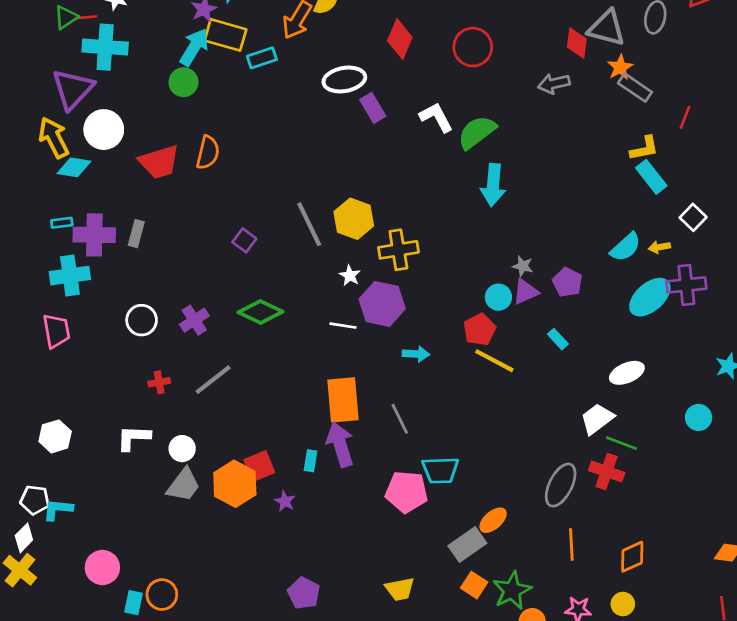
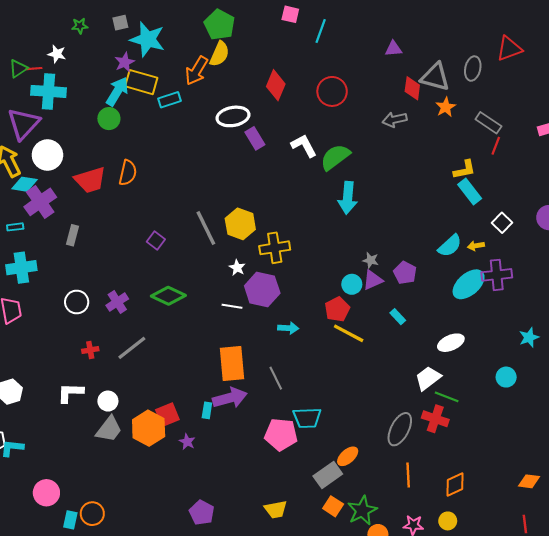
gray rectangle: (635, 88) -> (488, 123), moved
purple cross: (94, 235) -> (40, 202), moved, turned -36
purple arrow: (340, 444) -> (230, 398), turned 92

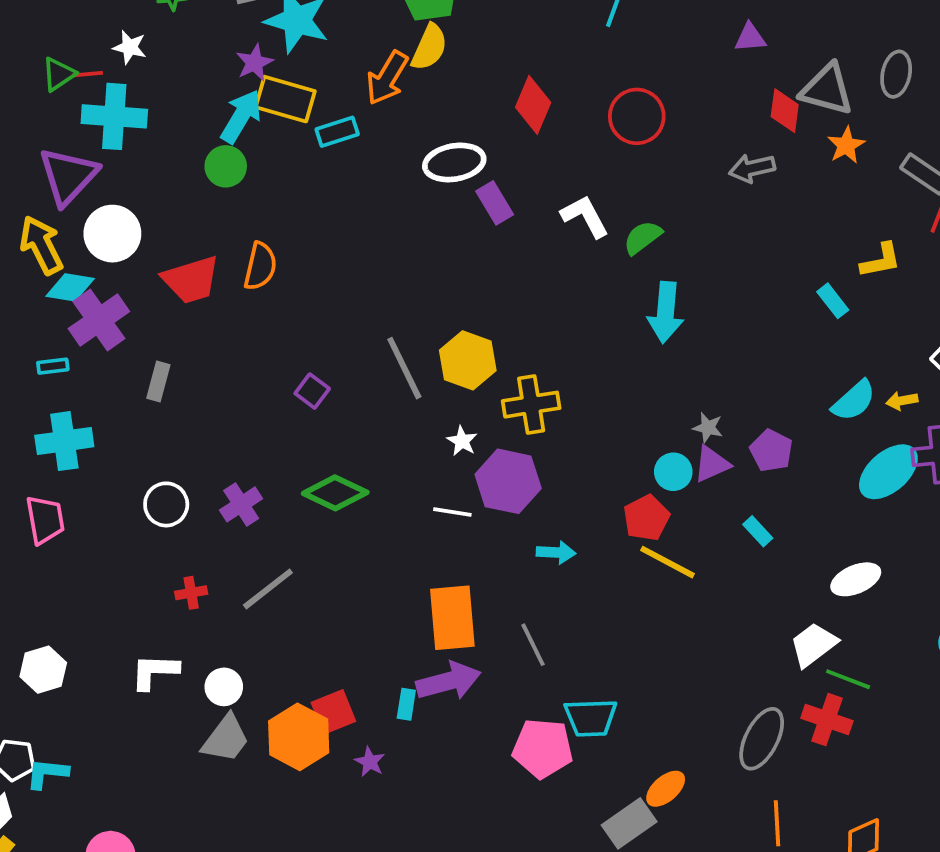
green semicircle: (335, 157) -> (643, 237), size x0.7
cyan rectangle: (470, 192) -> (833, 301), moved, size x0.7

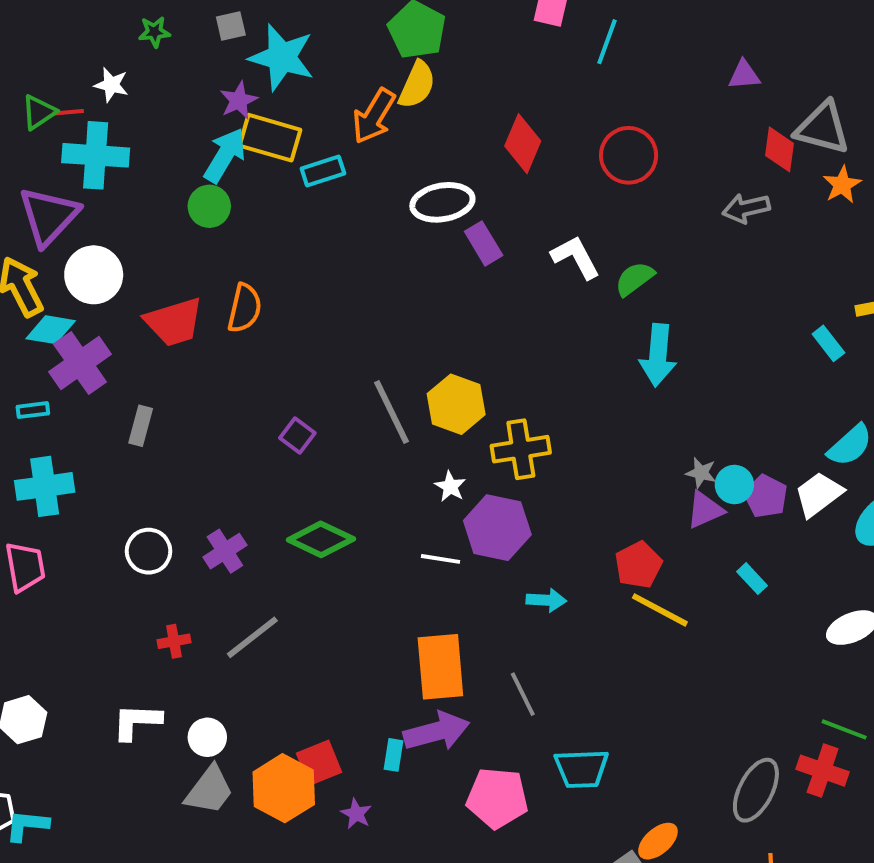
cyan circle: (673, 472) -> (734, 485), moved
white trapezoid: (813, 645) -> (819, 494), moved
pink pentagon: (543, 748) -> (497, 798), moved

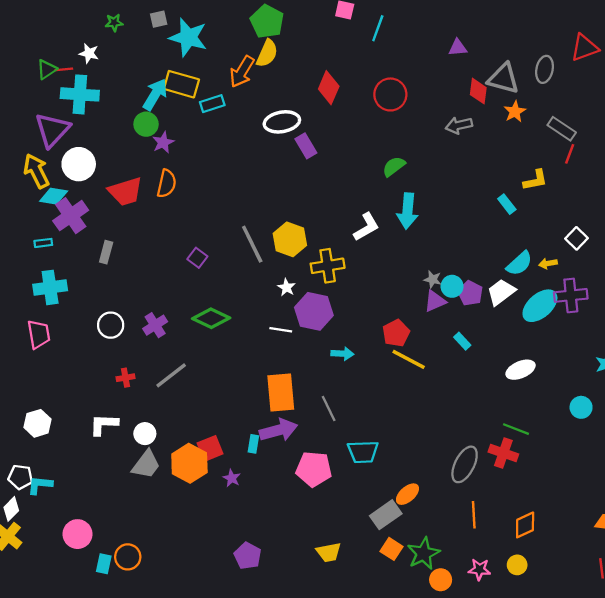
purple star: (239, 100) -> (163, 142), moved
white L-shape: (576, 257) -> (366, 227), moved, turned 88

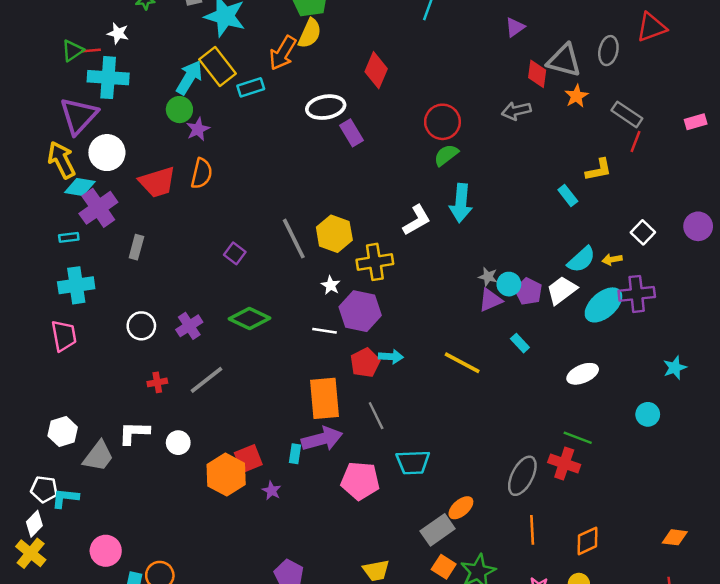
purple triangle: (458, 48) -> (515, 27), turned -30
yellow rectangle: (181, 84) -> (218, 67), turned 36
red circle: (390, 94) -> (442, 122), moved
red pentagon: (396, 333) -> (365, 363), moved
gray trapezoid: (146, 464) -> (98, 456), moved

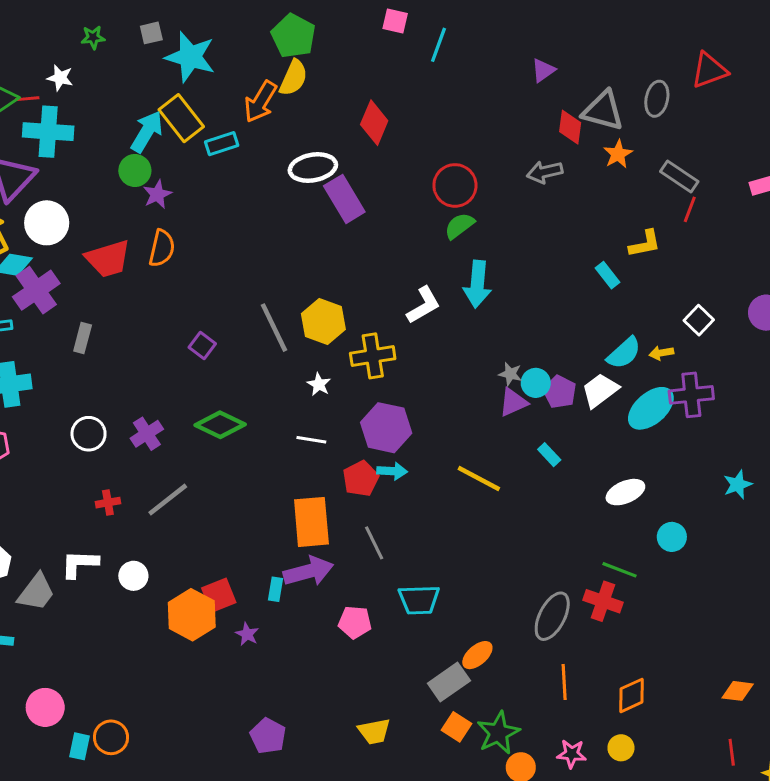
purple rectangle: (352, 133) -> (344, 199), size x1.4
purple hexagon: (360, 311) -> (386, 428), moved
cyan circle: (648, 414) -> (672, 537), moved
pink pentagon: (360, 481) -> (355, 622), size x0.7

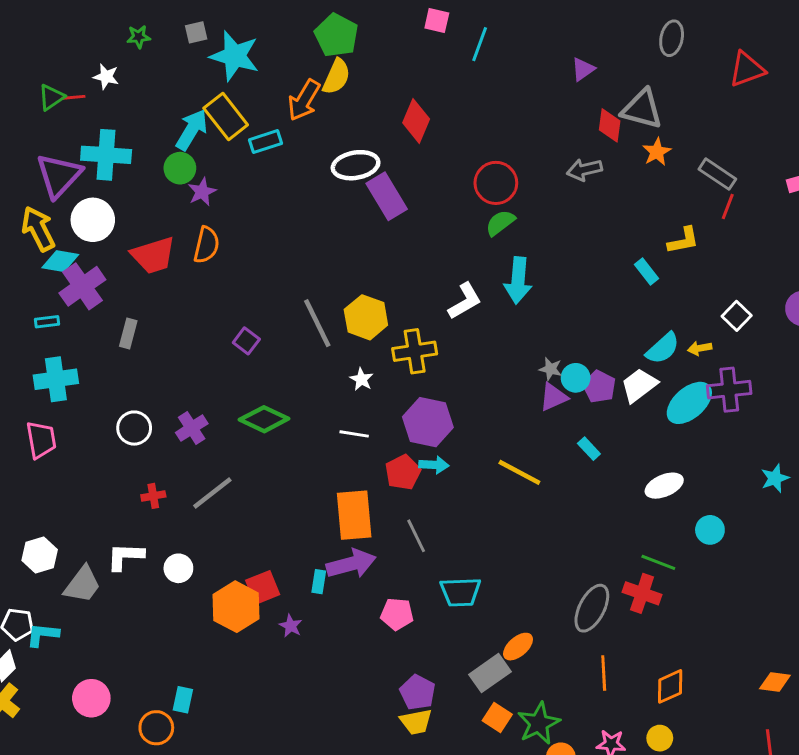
gray ellipse: (657, 99) -> (672, 38), moved
cyan cross: (48, 132) -> (106, 155), moved
purple pentagon: (268, 736) -> (418, 692), moved
cyan rectangle: (80, 746) -> (183, 700), moved

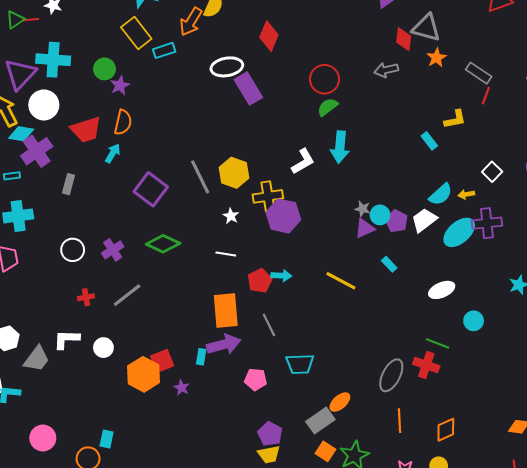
cyan arrow: (192, 130) -> (113, 153), moved, size x0.7
purple square: (246, 341) -> (151, 189), size x1.8
purple hexagon: (428, 422) -> (283, 216), moved

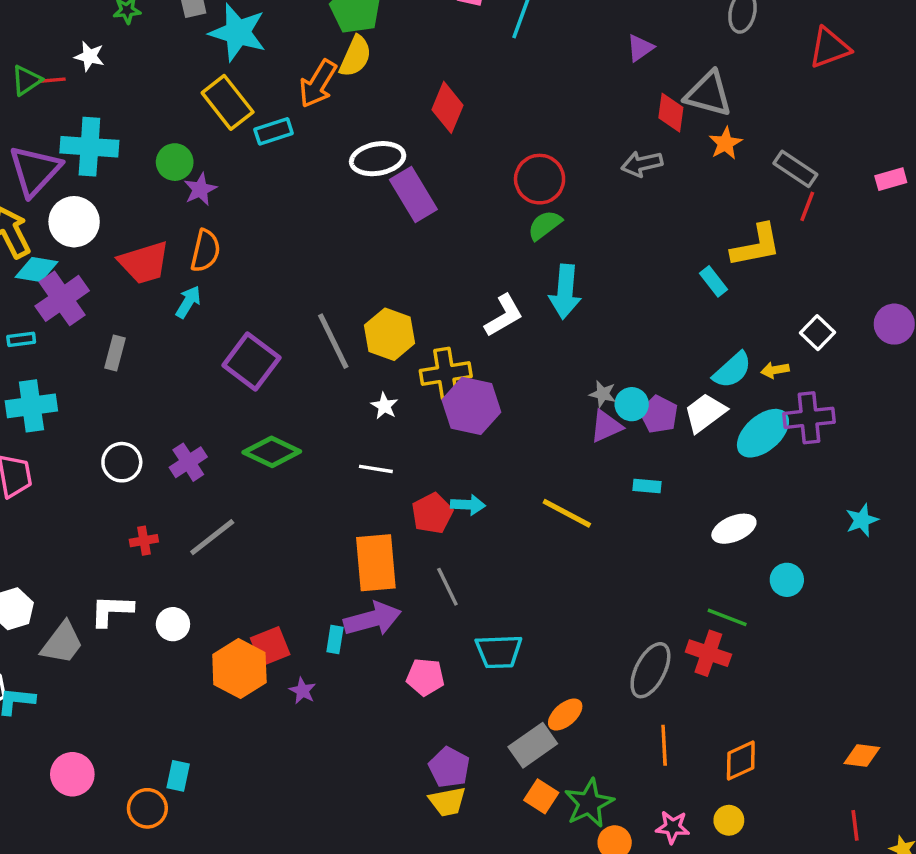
yellow L-shape: (455, 119) -> (756, 246), size x1.4
cyan rectangle: (389, 264) -> (647, 486), turned -42

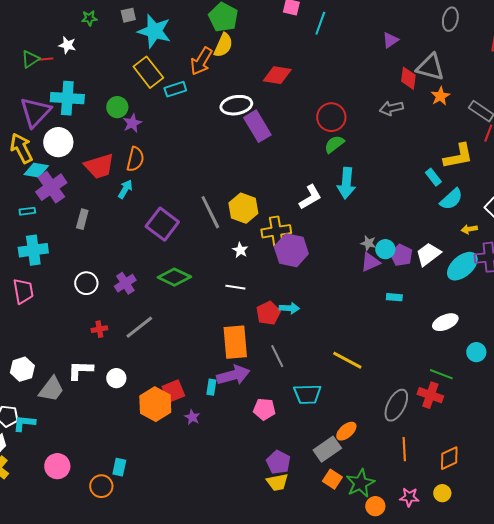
red diamond: (447, 107) -> (277, 75), turned 76
cyan semicircle: (732, 370) -> (451, 199), moved
yellow line: (567, 513) -> (347, 360), moved

